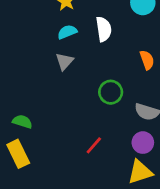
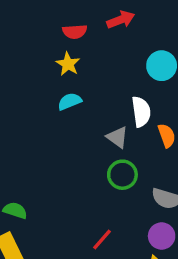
white semicircle: (104, 29) -> (141, 112), moved
gray triangle: (64, 61) -> (117, 137), moved, turned -36

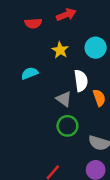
yellow star: (68, 64) -> (60, 50), moved

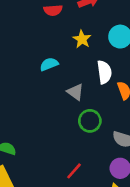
gray triangle: (64, 99) -> (75, 92), moved

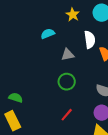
gray triangle: (75, 92) -> (68, 55), turned -48
green circle: (90, 121) -> (67, 82), moved

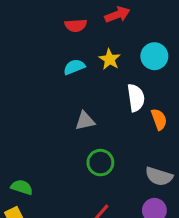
cyan semicircle: (48, 34) -> (74, 67), moved
gray triangle: (68, 55) -> (85, 121), moved

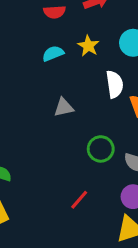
green circle: (100, 163) -> (101, 149), moved

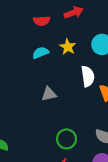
green circle: (101, 149) -> (67, 139), moved

